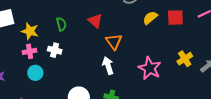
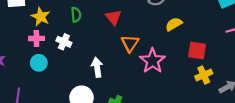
red square: (175, 18) -> (197, 50), moved
white arrow: (108, 66) -> (97, 67), moved
pink star: (150, 68) -> (152, 61), moved

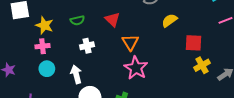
green semicircle: (76, 15) -> (77, 20), turned 88
white cross: (64, 42) -> (87, 46), moved, turned -32
pink star: (152, 61) -> (136, 68), moved
white arrow: (97, 67) -> (76, 74), moved

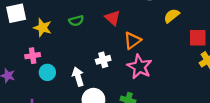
orange triangle: (130, 42) -> (132, 40), turned 30
pink cross: (43, 46) -> (33, 56), moved
white cross: (87, 46) -> (103, 60), moved

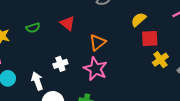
yellow semicircle: (172, 16) -> (139, 19), moved
orange triangle: (132, 40) -> (98, 43), moved

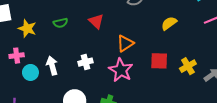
red square: (150, 38) -> (159, 61), moved
white arrow: (37, 81) -> (52, 66), moved

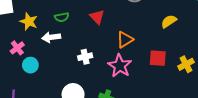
pink cross: (17, 56) -> (17, 48), turned -32
white arrow: (52, 66) -> (51, 37), moved, turned -84

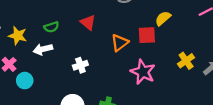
red square: (158, 58) -> (147, 35), moved
pink star: (120, 66) -> (143, 72), moved

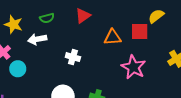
red triangle: (88, 22) -> (83, 16), turned 42
orange triangle: (120, 43) -> (113, 37), turned 30
white cross: (80, 65) -> (73, 57), turned 32

